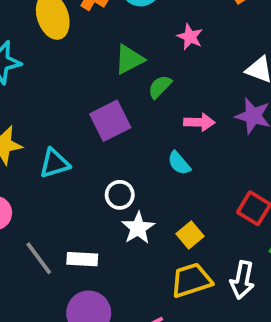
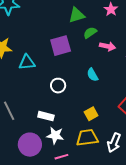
pink arrow: (199, 122) -> (108, 46), moved
white star: (138, 228) -> (55, 135), moved, turned 30
white rectangle: (82, 259) -> (46, 116), moved

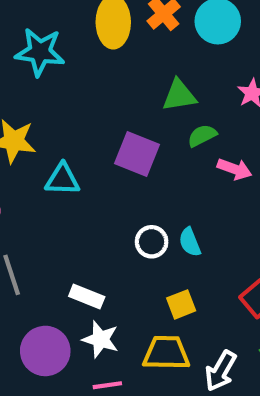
purple square: (61, 46) -> (137, 154), turned 30
cyan semicircle: (92, 75) -> (190, 242), moved
white circle: (58, 86) -> (152, 242), moved

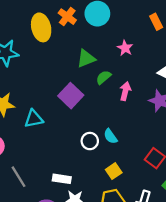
purple square: (137, 154) -> (71, 96), turned 35
pink arrow: (235, 169) -> (125, 91), turned -84

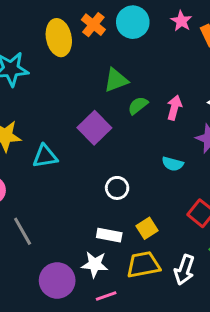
pink star: (125, 48) -> (181, 21), moved
pink arrow: (125, 91) -> (174, 108), moved
cyan semicircle: (110, 136) -> (173, 164), moved, turned -42
white rectangle: (62, 179) -> (109, 235), moved

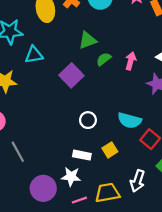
cyan triangle: (45, 156) -> (34, 55), moved
cyan semicircle: (173, 164) -> (130, 120), moved, size x1.5
yellow trapezoid: (143, 265) -> (107, 193), moved

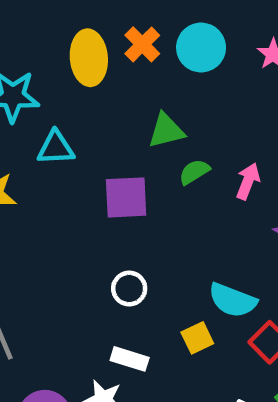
purple square: (71, 75) -> (126, 197), turned 35
white circle: (88, 120) -> (129, 289), moved
yellow square: (110, 150) -> (197, 338), moved

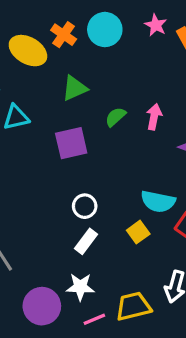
yellow ellipse: (89, 58) -> (28, 51), turned -45
green triangle: (166, 131) -> (75, 88), moved
white rectangle: (130, 359) -> (86, 241), moved, turned -60

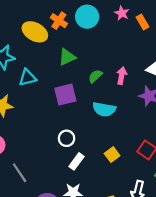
cyan semicircle: (158, 201) -> (104, 109), moved
white circle: (85, 206) -> (67, 138), moved

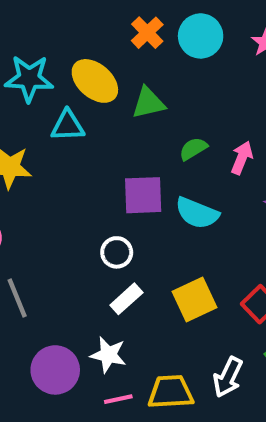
yellow ellipse: (35, 32) -> (95, 81), moved
purple square: (65, 95) -> (143, 195), moved
yellow square: (112, 155) -> (194, 299), size x1.5

